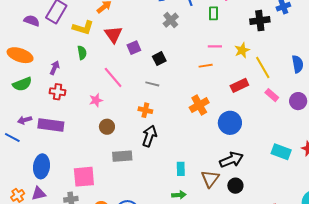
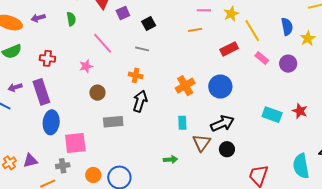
purple arrow: (55, 68) -> (38, 18), moved, turned -128
orange cross: (199, 105) -> (185, 86), moved
purple rectangle: (51, 125) -> (41, 92), turned 65
blue ellipse: (42, 166) -> (51, 122), moved
cyan rectangle: (181, 169) -> (182, 123), moved

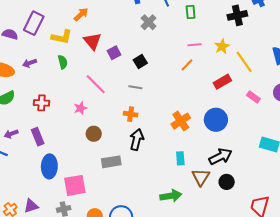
orange line: (195, 30) -> (187, 65), turned -32
pink rectangle: (262, 58) -> (253, 97), moved
purple rectangle: (41, 92) -> (38, 137), size x0.7
green arrow: (170, 160) -> (171, 196), size x1.5

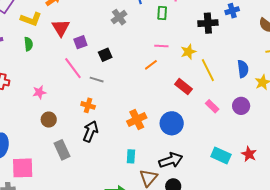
red rectangle: (222, 82) -> (183, 87), turned 60
pink line: (96, 84) -> (73, 68), moved
gray rectangle: (111, 162) -> (62, 150), turned 66

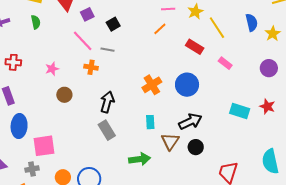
orange cross: (88, 105) -> (91, 67), moved
purple circle: (241, 106) -> (269, 68), moved
gray rectangle: (62, 150) -> (107, 130), moved

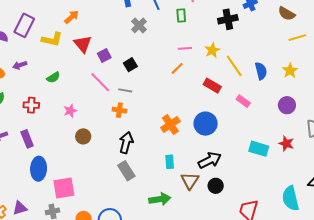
green semicircle: (36, 22) -> (53, 77), moved, turned 72
blue semicircle: (252, 22) -> (261, 71), moved
orange cross: (91, 67) -> (119, 110), moved

